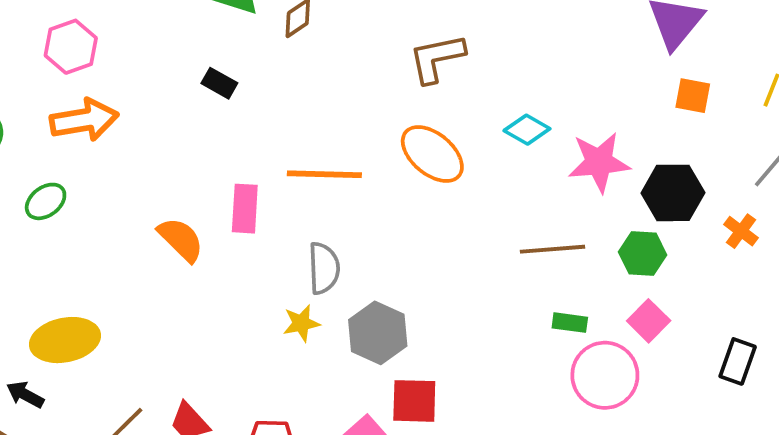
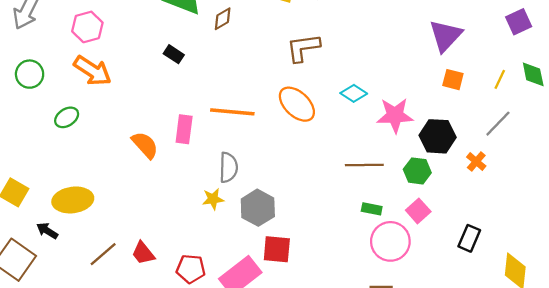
orange arrow: (84, 120) -> (93, 71), turned 39

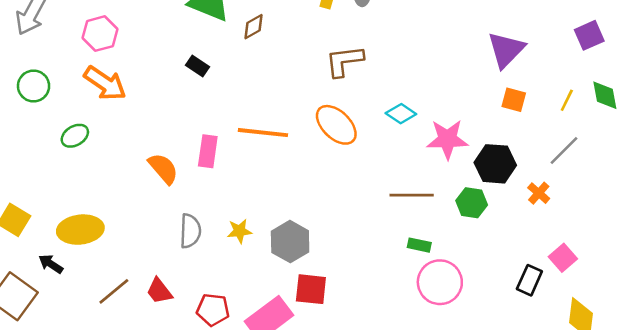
gray semicircle: (228, 167) -> (190, 231), moved
pink square: (418, 211) -> (563, 258), moved

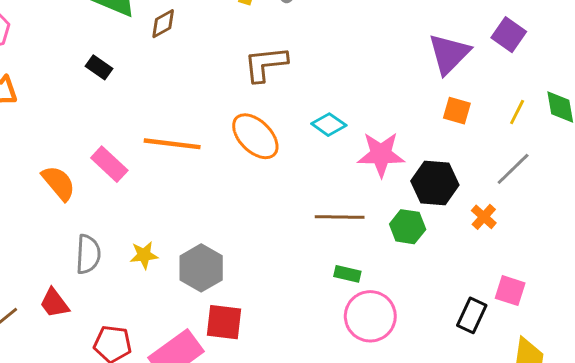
purple square: (589, 35) -> (509, 35), moved, turned -32
pink rectangle: (208, 151) -> (109, 164), turned -56
pink square: (563, 258) -> (510, 291), turned -32
red trapezoid: (159, 291) -> (54, 303), moved

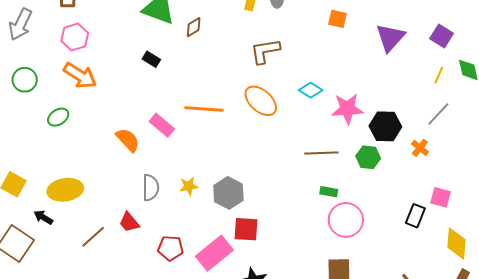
purple square: (509, 35) -> (442, 36), moved
orange square: (457, 111) -> (338, 19), moved

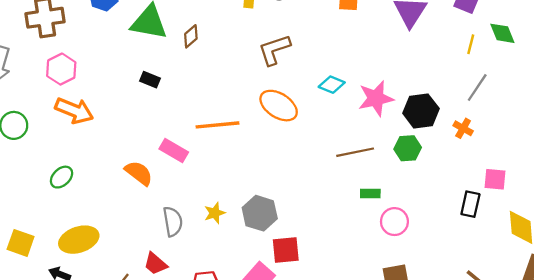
green ellipse: (58, 117) -> (62, 177), moved
pink circle: (346, 220) -> (394, 222), size x0.7

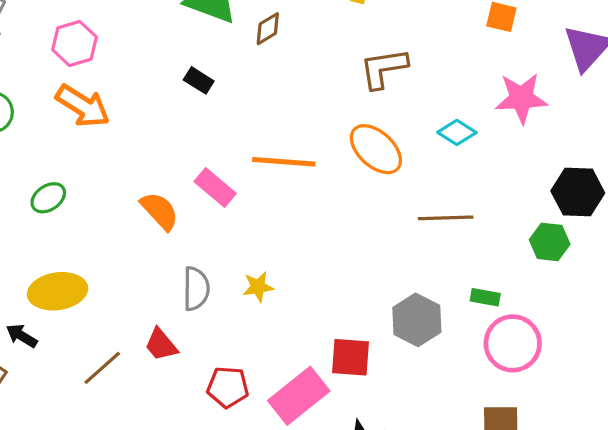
pink star: (376, 98) -> (521, 98), moved
brown line: (355, 152) -> (446, 218), moved
gray hexagon: (260, 213) -> (417, 320), moved
pink circle: (394, 222) -> (513, 343), size x1.4

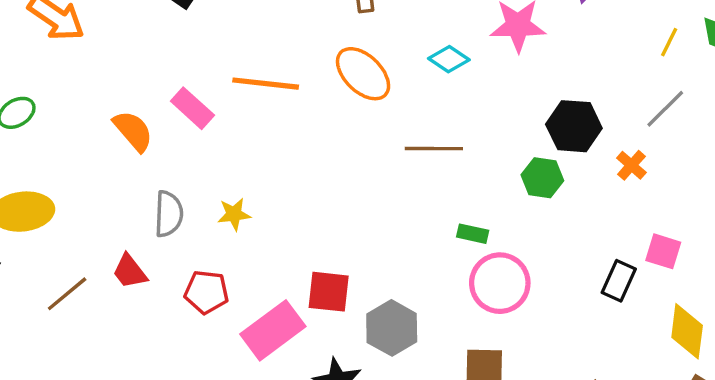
gray hexagon: (417, 320) -> (392, 328), moved
red pentagon: (228, 387) -> (207, 292), moved

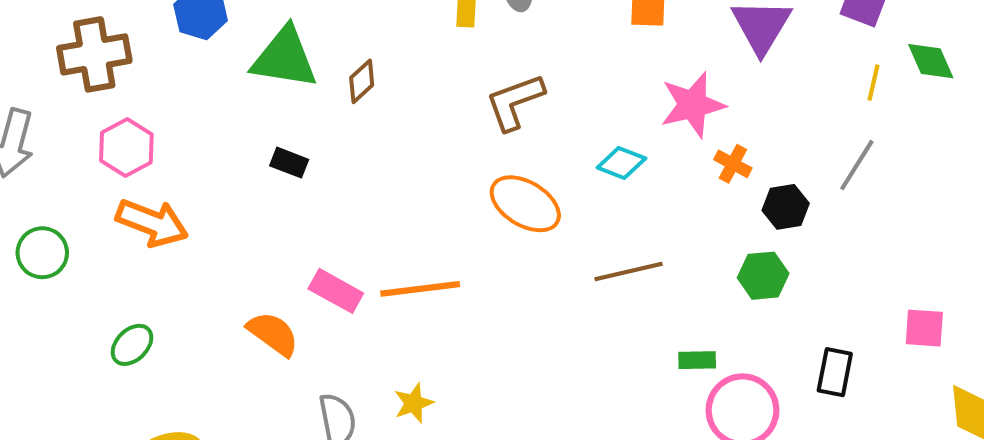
orange line: (266, 84) -> (420, 289), moved
gray line: (665, 109) -> (857, 165), moved
black hexagon: (574, 126) -> (786, 207), size x0.7
orange cross: (631, 165) -> (733, 164), moved
black rectangle: (619, 281) -> (835, 372), moved

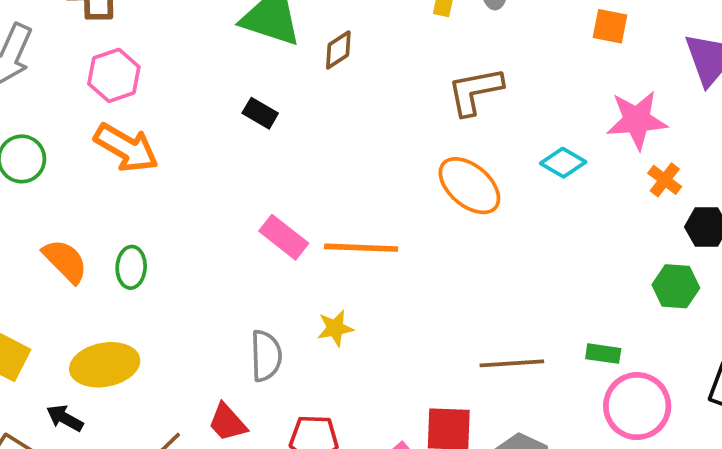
brown line: (629, 272) -> (512, 363), moved
orange semicircle: (273, 334) -> (65, 261), moved
green ellipse: (132, 345) -> (131, 267), moved, turned -51
yellow star: (414, 403) -> (335, 328), moved

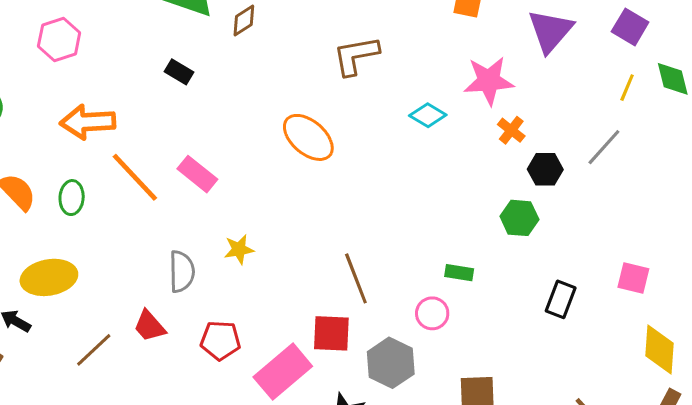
orange arrow: (126, 148) -> (88, 122), moved, turned 146
orange ellipse: (469, 186) -> (308, 137), moved
orange line: (361, 248) -> (135, 177), moved, turned 44
brown line: (512, 363) -> (356, 278), moved, turned 72
pink circle: (637, 406) -> (432, 313), moved, size x0.6

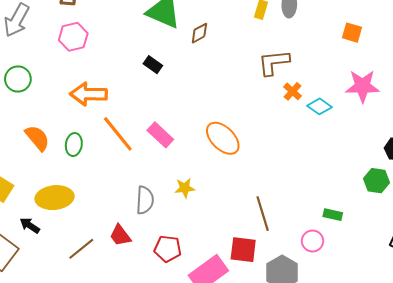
orange cross: (511, 130) -> (293, 91), moved
orange ellipse: (308, 137) -> (223, 138), moved

